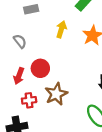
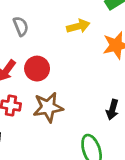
yellow arrow: (61, 29) -> (78, 26), turned 42

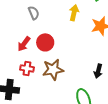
yellow arrow: (78, 26) -> (74, 13), turned -63

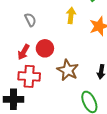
red cross: (27, 68) -> (29, 76), size x1.5
brown star: (53, 70) -> (68, 70), moved, turned -30

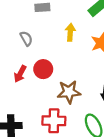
brown star: (68, 70) -> (69, 92), turned -30
red cross: (29, 76) -> (54, 121), moved

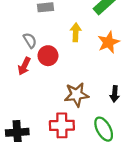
red circle: (43, 69) -> (48, 56), moved
red arrow: (20, 74) -> (24, 66), moved

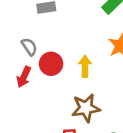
yellow arrow: (76, 32) -> (85, 66), moved

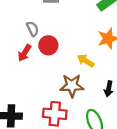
yellow arrow: (85, 66) -> (86, 61), moved, turned -66

